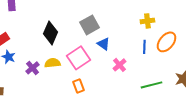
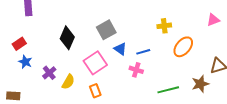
blue line: (144, 47) -> (143, 52), moved, turned 72
yellow semicircle: (52, 63) -> (68, 82), moved, turned 126
pink cross: (119, 65) -> (136, 70), turned -32

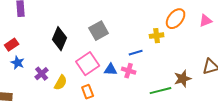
yellow cross: (164, 26) -> (157, 36), moved
orange ellipse: (183, 47) -> (176, 19), moved
blue triangle: (120, 49) -> (111, 70), moved, turned -32
brown star: (200, 84) -> (183, 79), moved

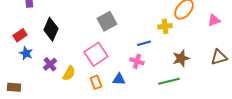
pink triangle: (206, 21) -> (214, 20), moved
black diamond: (60, 39) -> (51, 29), moved
blue triangle: (111, 70) -> (119, 79), moved
brown star: (183, 79) -> (181, 58), moved

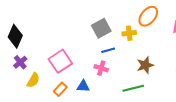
gray square: (107, 21) -> (101, 28), moved
purple cross: (50, 64) -> (20, 62), moved
orange rectangle: (96, 82) -> (60, 89), turned 64

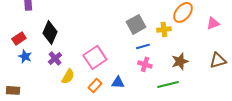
pink cross: (101, 68) -> (145, 64), moved

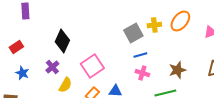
yellow cross: (164, 29) -> (154, 25), moved
black diamond: (50, 32) -> (62, 41), moved
blue star: (25, 56) -> (22, 73), moved

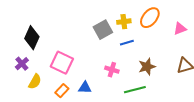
blue line: (140, 55) -> (127, 43), moved
pink square: (92, 66) -> (62, 63), turned -30

